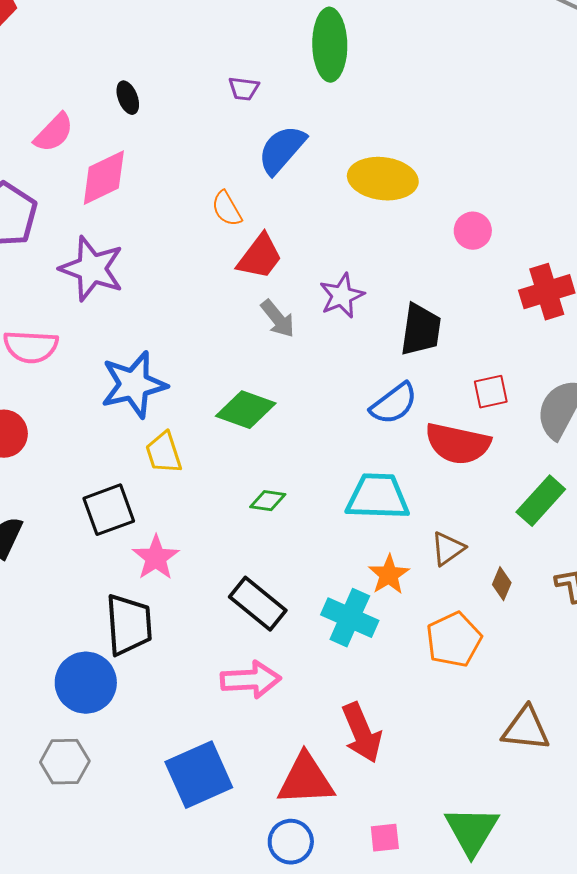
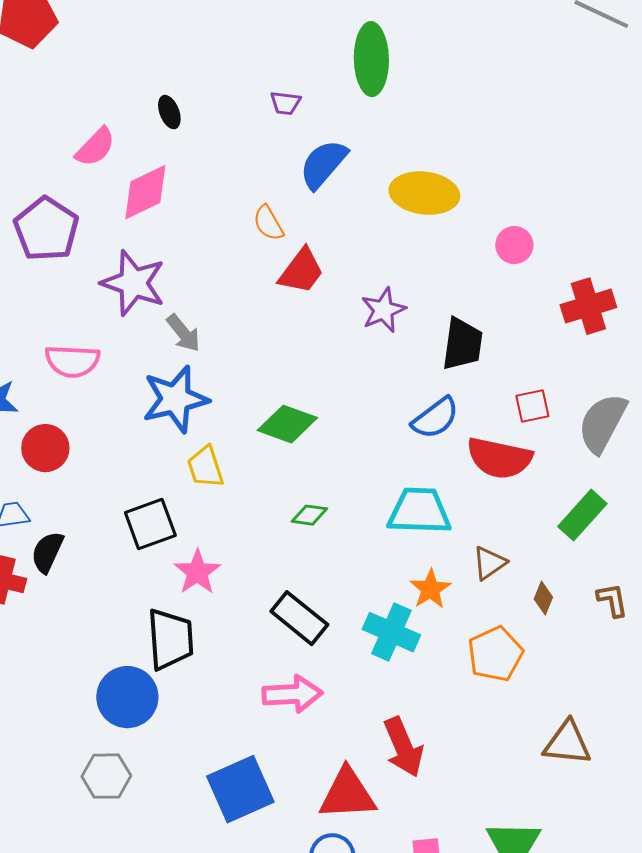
gray arrow: (278, 319) -> (183, 333), moved

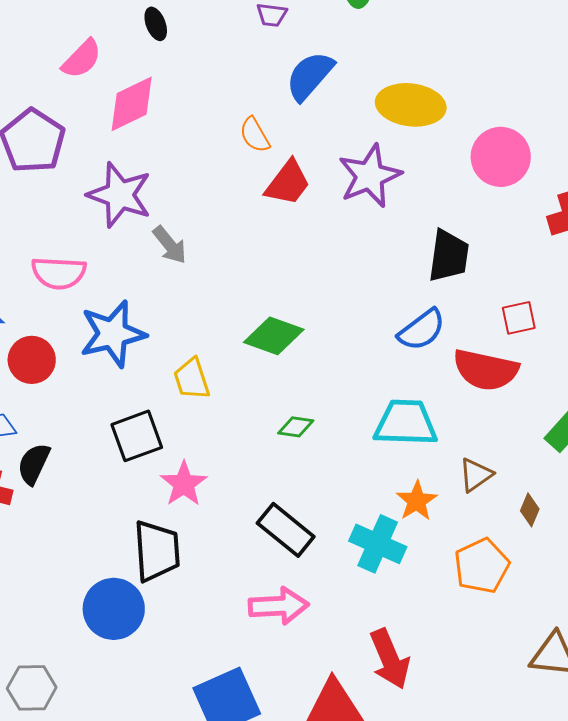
pink circle: (514, 245) -> (501, 157), size x1.6
purple star: (383, 310) -> (370, 176), moved, size x1.4
blue star: (175, 399) -> (113, 334), moved
gray hexagon: (106, 776) -> (32, 688), moved

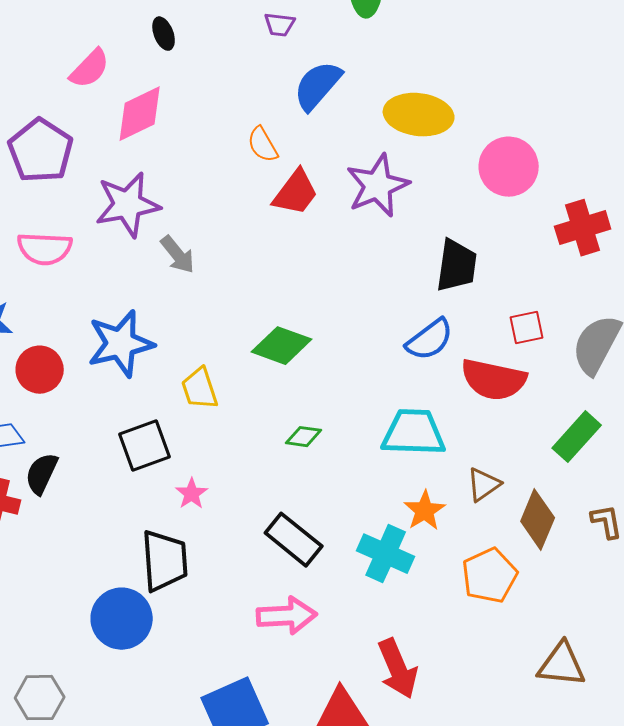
purple star: (120, 195) -> (128, 205), turned -30
pink semicircle: (59, 273) -> (45, 249), moved
pink star: (184, 484) -> (192, 494), size x0.7
brown diamond: (530, 510) -> (538, 520), size x1.8

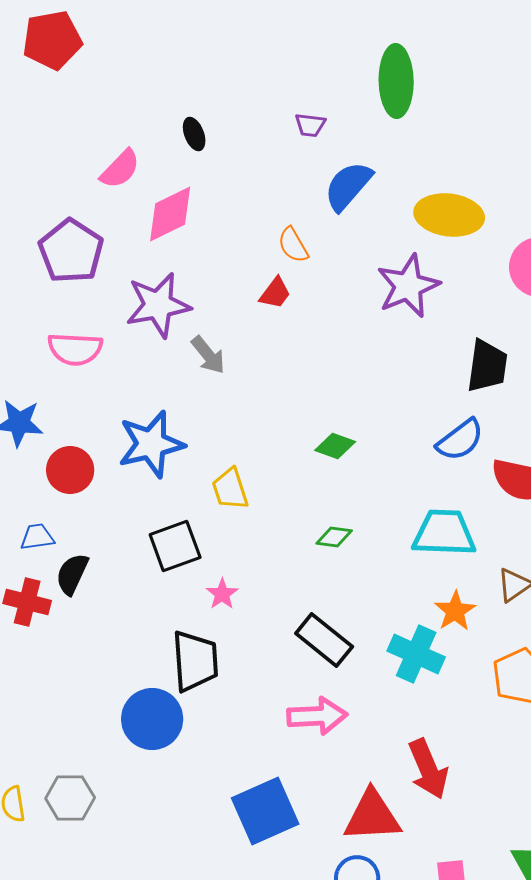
red trapezoid: (296, 193) -> (275, 293), moved, size x0.7
green diamond: (282, 346) -> (335, 446), moved, size x0.7

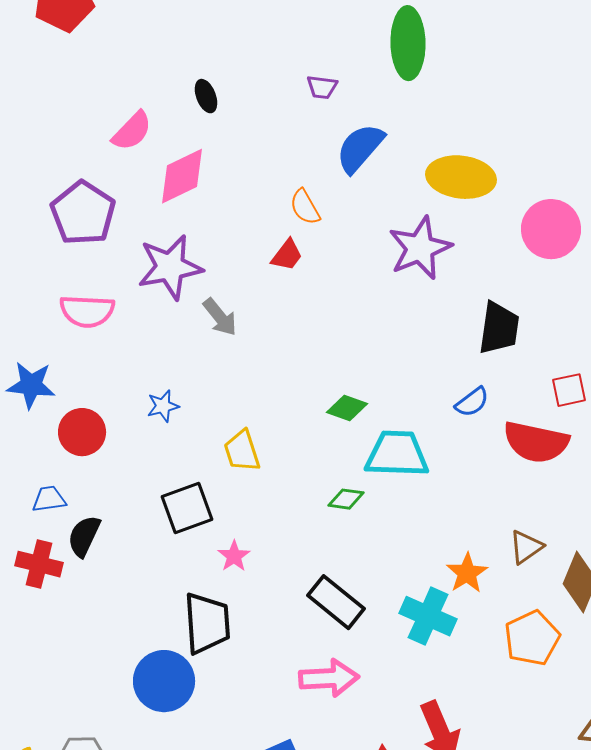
blue semicircle: (460, 440) -> (472, 402), size x0.7
blue star: (151, 444) -> (163, 406), size x0.5
cyan trapezoid: (444, 533) -> (397, 454), moved

